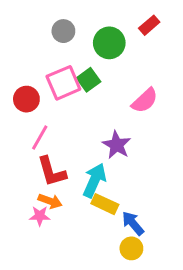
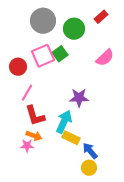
gray circle: (63, 31) -> (43, 21), size x1.6
pink semicircle: (145, 101) -> (105, 58), moved
purple star: (117, 145) -> (79, 98), turned -30

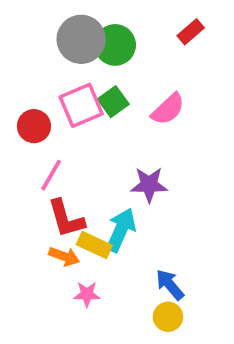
green circle: (74, 29) -> (115, 45), moved
pink semicircle: (105, 58) -> (168, 109), moved
yellow rectangle: (71, 138) -> (94, 245), moved
pink star: (27, 146) -> (87, 294), moved

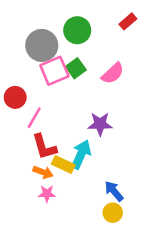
gray circle: (81, 39) -> (42, 45), moved
red circle: (34, 126) -> (15, 97), moved
pink star: (87, 294) -> (47, 194), moved

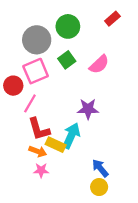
pink square: (54, 71) -> (36, 71), moved

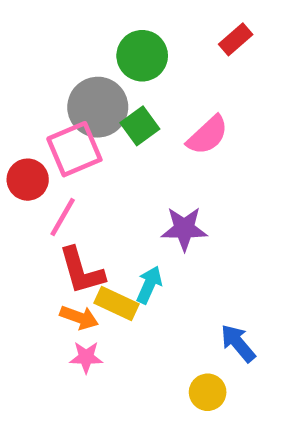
gray circle: (37, 40) -> (98, 107), moved
cyan arrow: (71, 136) -> (149, 285), size x0.7
blue arrow: (100, 168) -> (238, 343), moved

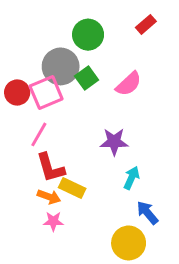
red circle: (28, 180) -> (17, 92), moved
cyan arrow: (149, 285) -> (131, 178), moved
yellow circle: (208, 392) -> (129, 243), size x1.5

